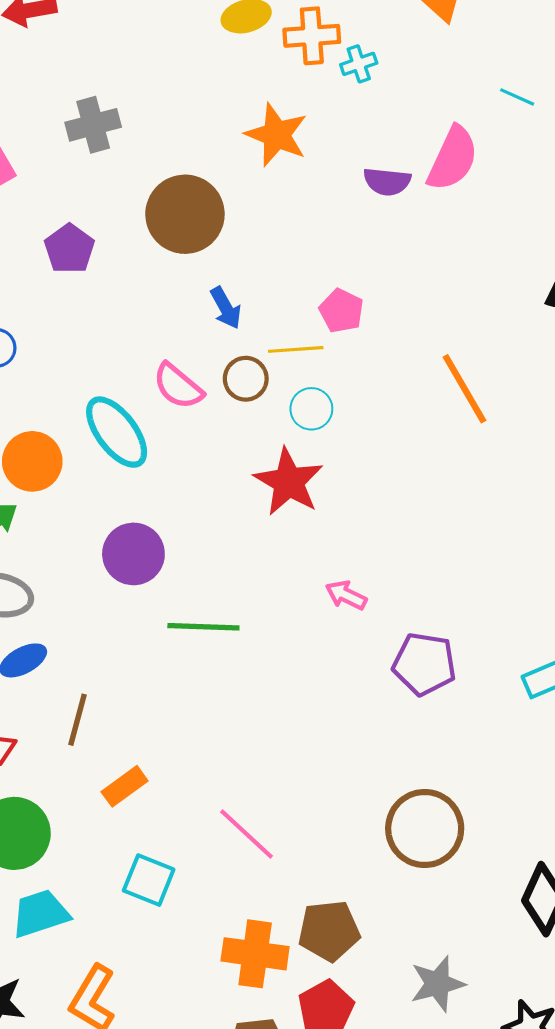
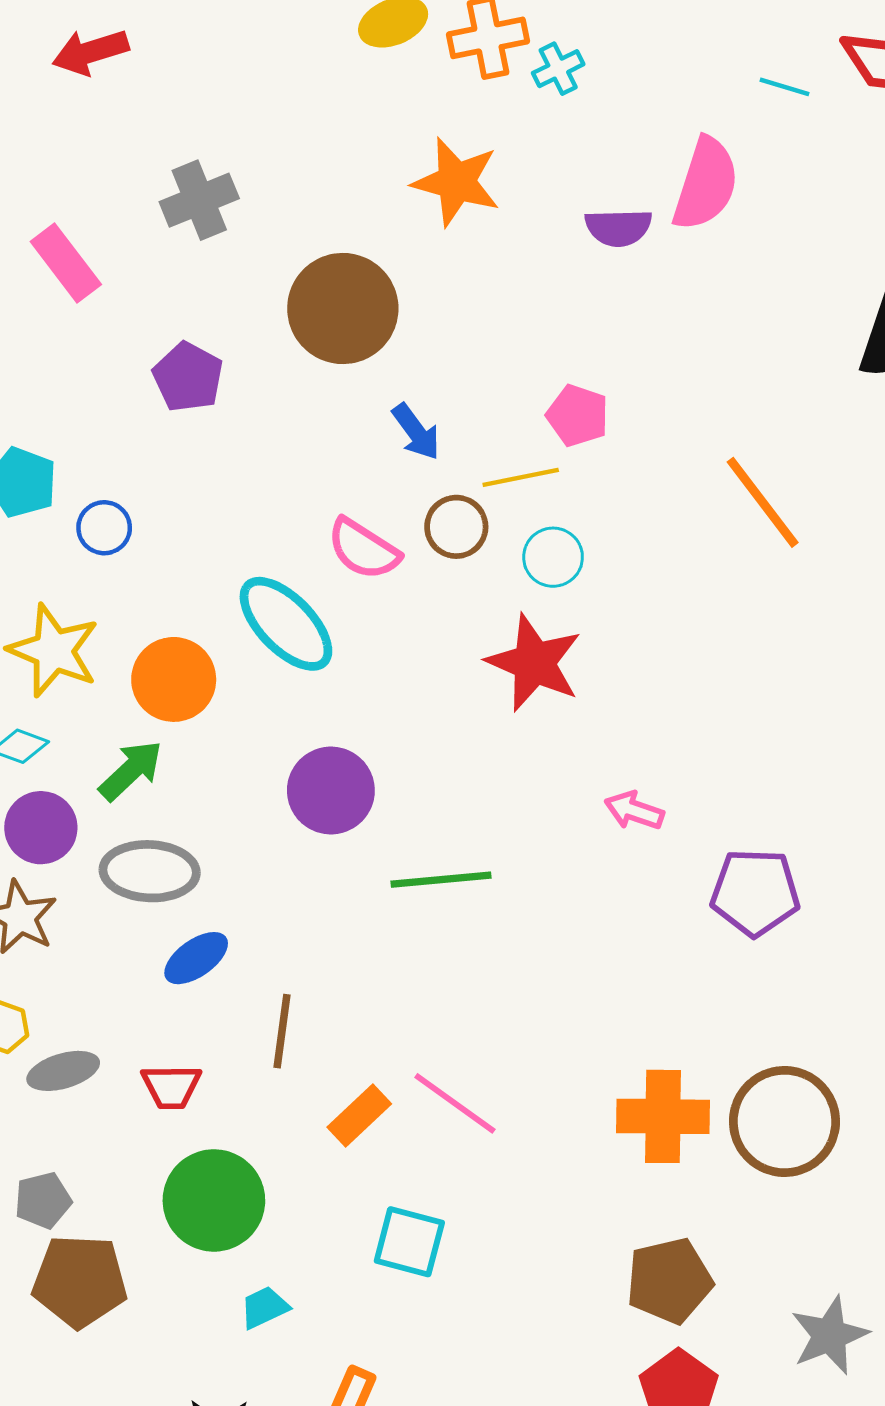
pink line: (246, 834) -> (455, 1103), moved
cyan trapezoid: (40, 914) -> (264, 1307), size x0.6
orange cross: (255, 954) -> (663, 1116), moved

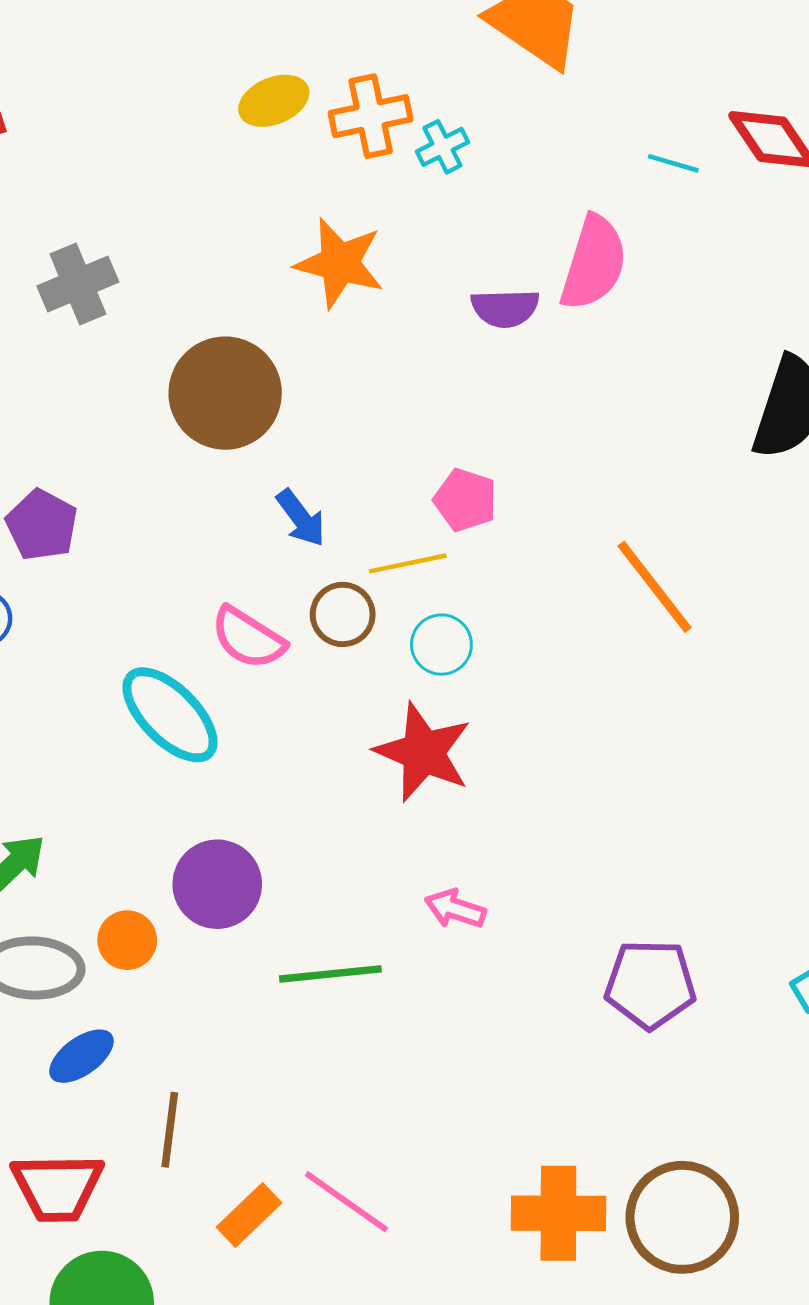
purple pentagon: (188, 377) -> (42, 525), moved
orange circle: (174, 679) -> (127, 940), moved, size x0.7
pink arrow: (634, 811) -> (455, 909), moved
red trapezoid: (171, 1087) -> (57, 1187), size x1.5

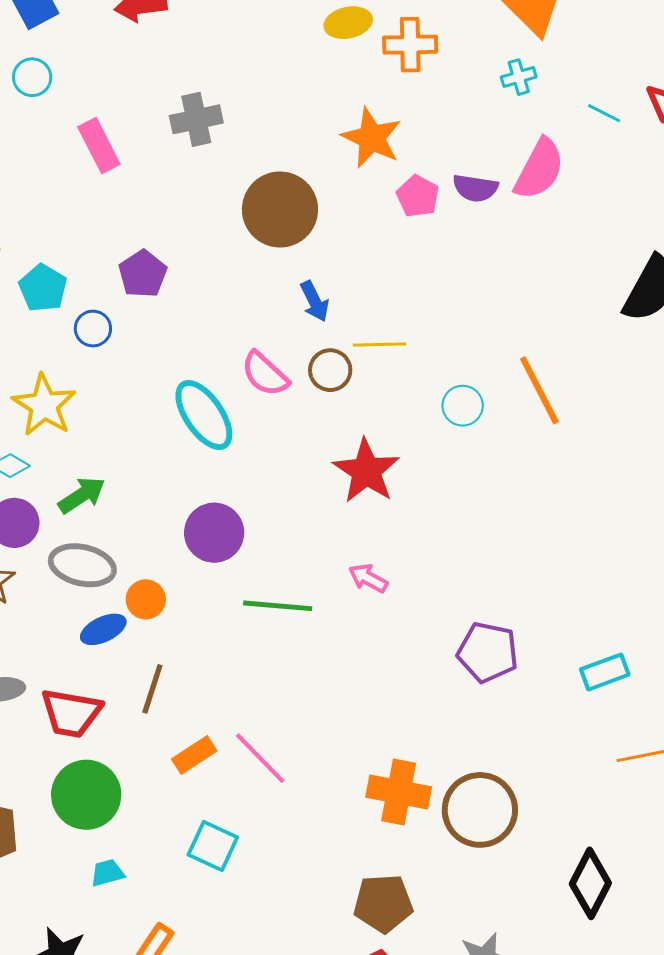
cyan cross: (442, 147) -> (519, 77), moved
pink pentagon: (465, 500) -> (418, 196), moved
cyan circle: (441, 645) -> (463, 406), moved
orange circle: (127, 940) -> (146, 599), moved

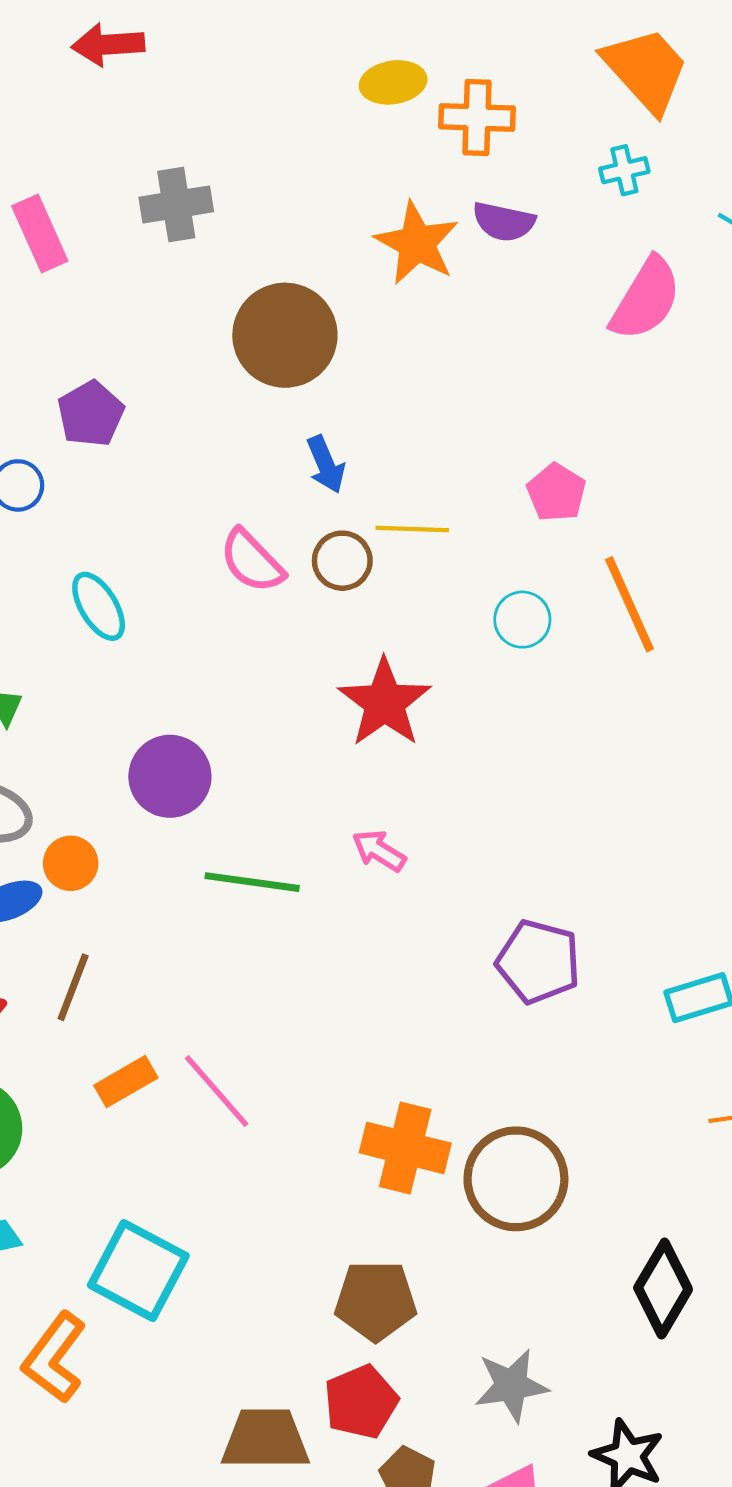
purple semicircle: (475, 188) -> (504, 222), moved
pink pentagon: (418, 196) -> (556, 492), moved
cyan ellipse: (204, 415) -> (99, 606), moved, size x0.7
cyan square: (213, 846) -> (138, 1270), moved, size x1.4

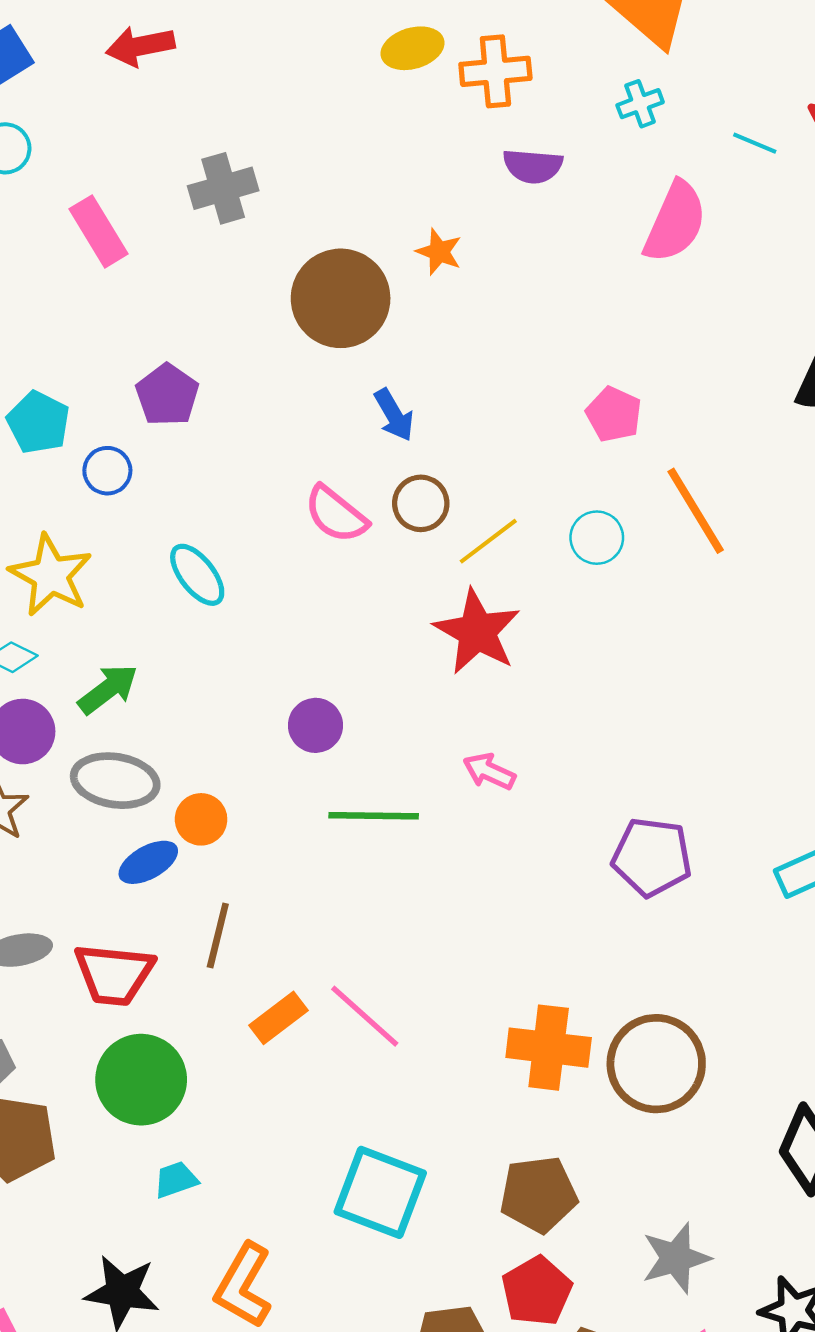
orange star: (417, 243) -> (439, 252), moved, size x0.6
yellow line: (412, 529) -> (488, 541), moved, turned -32
purple circle: (170, 776) -> (316, 725), moved, size x0.7
cyan square: (138, 1270) -> (380, 1192), moved

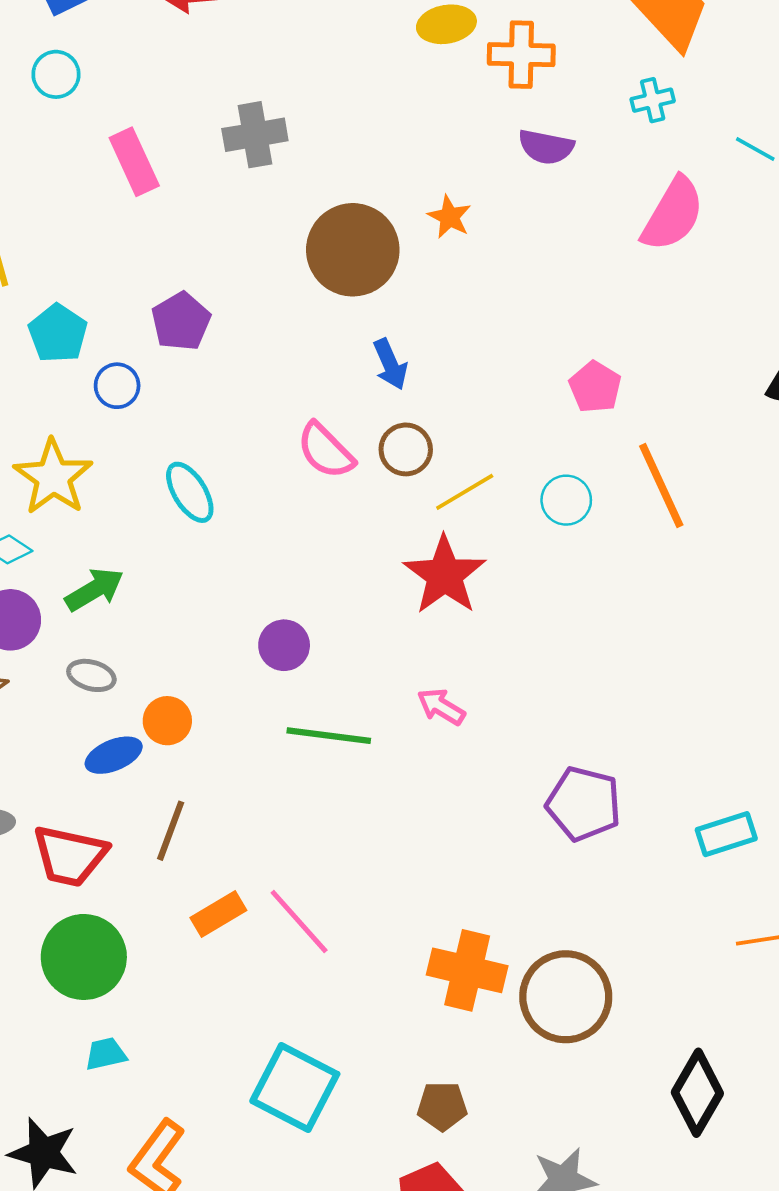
gray ellipse: (115, 781) -> (91, 675), size x0.6
brown pentagon: (539, 1194) -> (442, 1106), size x0.7

